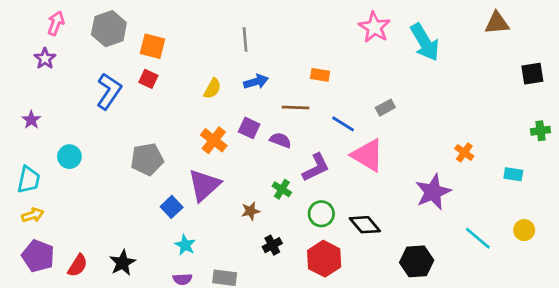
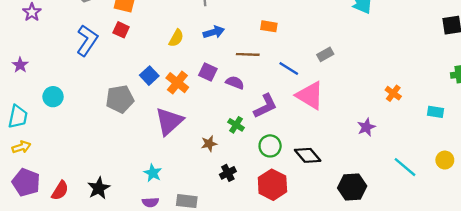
purple star: (433, 192) -> (366, 127), size x0.6
blue square: (172, 207) -> (149, 76), moved

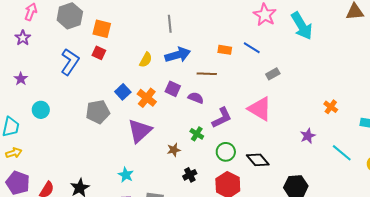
blue arrow: (214, 32) -> (178, 55), size x1.4
purple star: (20, 65) -> (21, 79), moved
blue line: (289, 69) -> (252, 48), moved
cyan line: (405, 167) -> (342, 153), moved

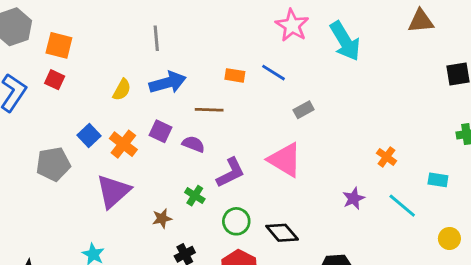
cyan line: (342, 153) -> (402, 206), moved

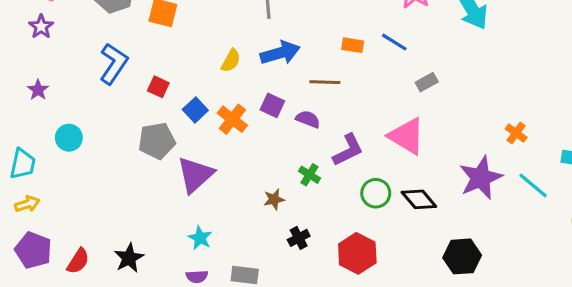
red square: (55, 80) -> (158, 87), moved
purple triangle: (113, 191) -> (195, 175), moved
purple star: (354, 198) -> (481, 178), size x1.8
green circle: (236, 221) -> (376, 193), moved
black diamond: (282, 233) -> (419, 199), moved

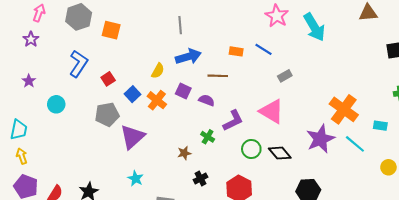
yellow semicircle: (231, 61) -> (158, 71), moved
red square: (158, 87) -> (108, 79), turned 32
orange cross: (516, 133) -> (344, 109), size x2.0
cyan circle: (69, 138) -> (56, 104), moved
yellow arrow: (27, 204) -> (22, 156), turned -91

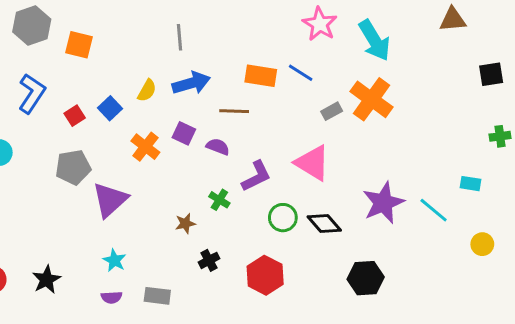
orange rectangle: (236, 51) -> (261, 76), size x1.5
yellow semicircle: (158, 71) -> (147, 90), moved
blue square: (132, 94) -> (110, 108), moved
orange cross: (344, 109) -> (372, 99), moved

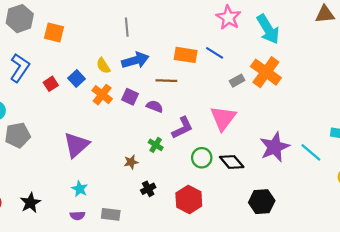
yellow semicircle: (147, 90) -> (103, 66), turned 119
orange cross: (145, 147) -> (102, 95), moved
pink triangle: (312, 163) -> (223, 118), turned 36
gray pentagon: (73, 167) -> (18, 135), moved

